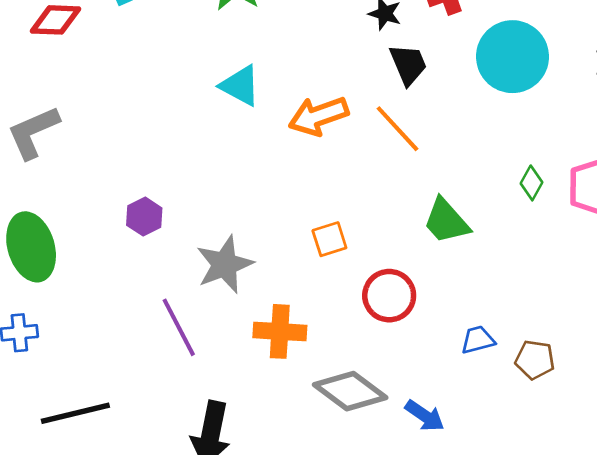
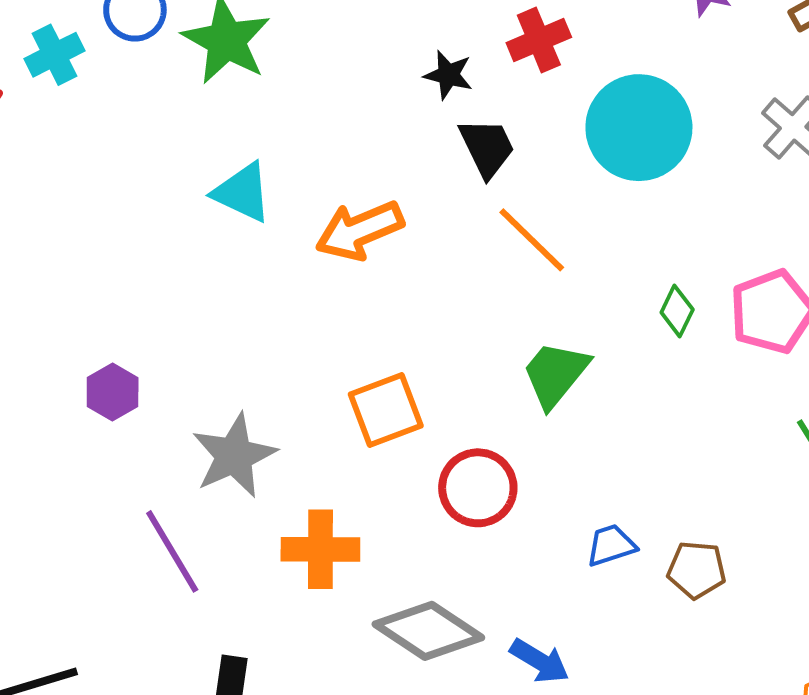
orange line: (398, 129) -> (532, 240), moved
green trapezoid: (446, 221) -> (555, 374), turned 84
orange square: (329, 239) -> (386, 410), size x1.4

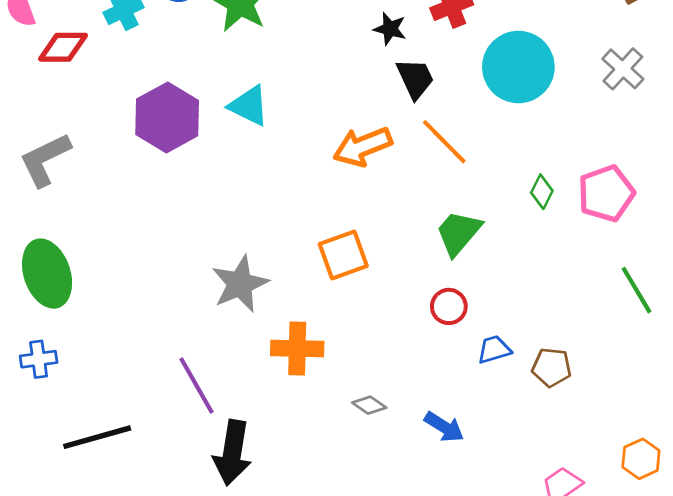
orange arrow: (360, 230) -> (363, 147), moved
purple hexagon: (113, 392) -> (167, 117), moved, size x1.8
red circle: (478, 488) -> (449, 306), moved, size x0.7
purple line: (172, 551) -> (197, 386), moved
gray diamond: (428, 631) -> (369, 405), size x0.5

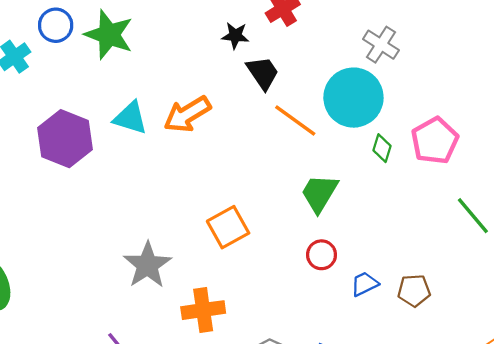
cyan circle: (518, 67) -> (353, 98), moved
gray cross: (623, 69) -> (381, 45), moved
orange arrow: (363, 147) -> (187, 114), moved

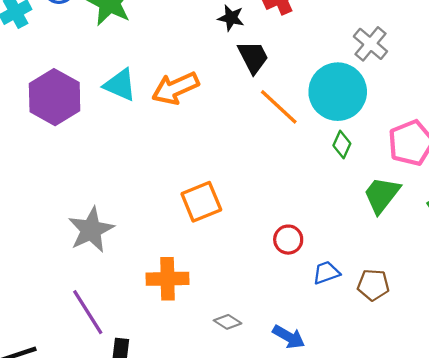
green diamond: (382, 148) -> (342, 144), moved
green trapezoid: (319, 193) -> (382, 195), moved
gray star: (147, 265) -> (91, 230), moved

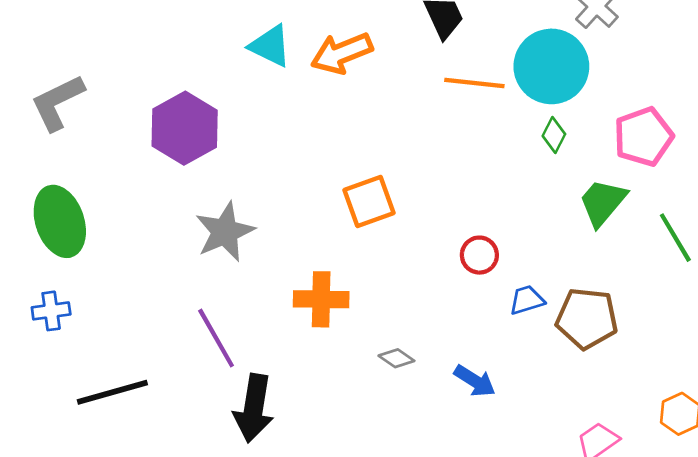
purple hexagon: (55, 97) -> (185, 128), moved
orange line: (279, 107) -> (474, 83), turned -39
brown pentagon: (373, 285) -> (587, 318), size x1.5

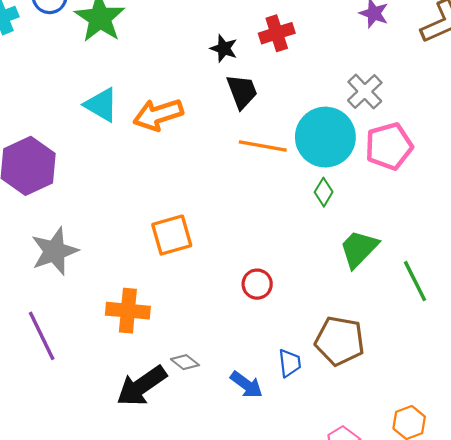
pink pentagon: (643, 137) -> (389, 146), moved
blue trapezoid: (527, 300) -> (290, 363), moved, turned 96
black arrow: (254, 408) -> (142, 386), moved, turned 42

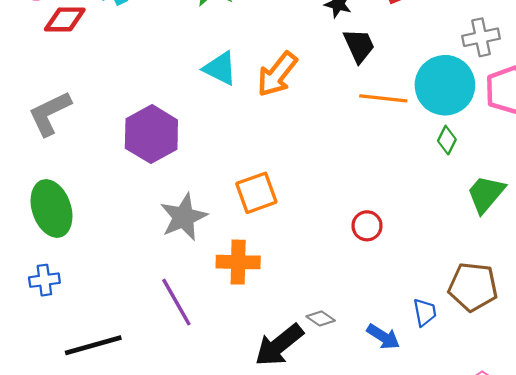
gray cross: (365, 91) -> (481, 37), turned 36
orange arrow: (158, 115) -> (277, 74), turned -30
orange square: (172, 235) -> (256, 193), moved
red circle: (257, 284) -> (367, 226), moved
orange cross: (128, 311) -> (238, 262), moved

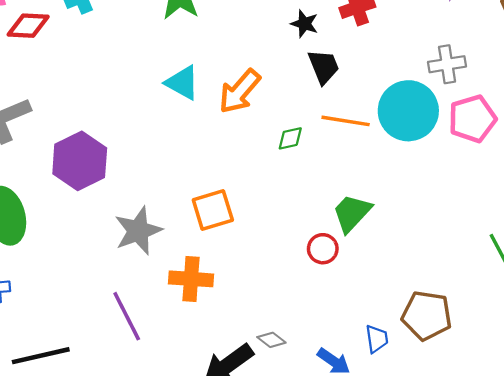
purple hexagon: (151, 134) -> (80, 161), moved
green diamond: (447, 140) -> (290, 138), moved, turned 48
green trapezoid: (486, 194) -> (352, 213), moved

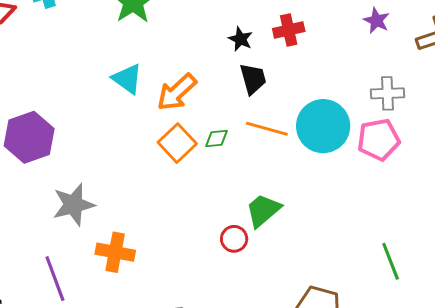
gray cross: (447, 64) -> (387, 93), moved
orange square: (213, 210) -> (177, 143), moved, turned -33

